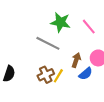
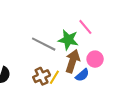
green star: (60, 22) -> (68, 40), moved
brown arrow: (76, 60) -> (73, 61), size x1.5

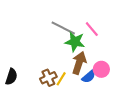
gray line: (44, 44) -> (63, 28), moved
pink circle: (95, 59) -> (101, 69), moved

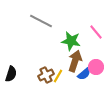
gray line: (63, 28) -> (41, 21), moved
pink line: (92, 29) -> (96, 32), moved

